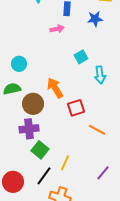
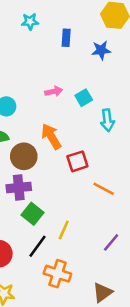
pink arrow: (57, 29) -> (54, 91), moved

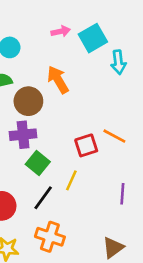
cyan square: (84, 98) -> (93, 38), size x1.5
red square: (77, 161) -> (86, 145), moved
purple line: (111, 242) -> (122, 194), turned -36
orange cross: (57, 274) -> (50, 237), moved

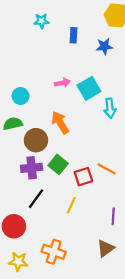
green square: (38, 163) -> (58, 164), moved
black line: (43, 198) -> (36, 199), moved
brown triangle: (113, 247) -> (106, 248), moved

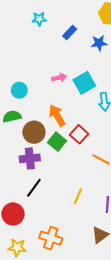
blue rectangle: (73, 35) -> (70, 33), turned 40
green square: (58, 164) -> (57, 142), moved
red square: (83, 177) -> (79, 134), moved, turned -30
yellow line: (71, 205) -> (78, 196), moved

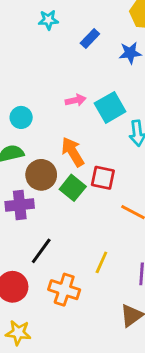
red square: (79, 134) -> (103, 178), turned -30
purple cross: (30, 158) -> (20, 205), moved
orange cross: (51, 238) -> (64, 290), moved

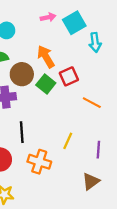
red square: (103, 178) -> (69, 76), turned -36
black line: (41, 251) -> (22, 132), turned -40

